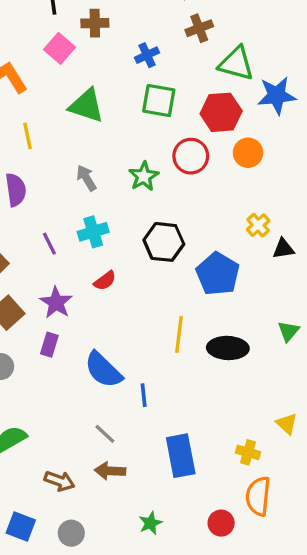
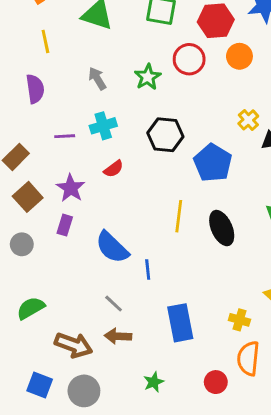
purple line: (49, 244) -> (65, 136), turned -66
black ellipse: (228, 348) -> (222, 228), turned 64
brown arrow: (59, 481) -> (74, 345), size x1.4
gray circle: (71, 533) -> (84, 391), size x1.4

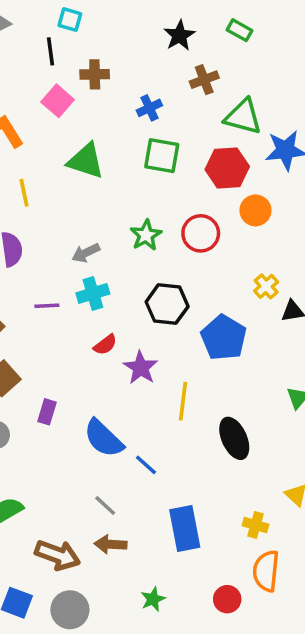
red circle: (189, 59) -> (201, 233), moved
gray arrow: (97, 78) -> (86, 253), moved, turned -85
purple star: (71, 188) -> (141, 368), moved
black ellipse: (222, 228) -> (234, 438), moved
blue line: (148, 270) -> (146, 465), turned -42

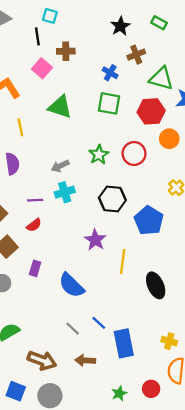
blue cross: (149, 108) -> (110, 73), moved, turned -35
red semicircle: (105, 345) -> (34, 225), moved
blue line: (146, 465) -> (99, 323), moved
brown arrow: (111, 544) -> (85, 360), moved
green star: (153, 599) -> (119, 393), moved

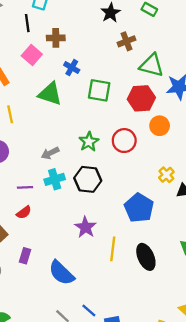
blue cross: (110, 73) -> (72, 68), moved
black hexagon: (112, 199) -> (88, 179), moved
black ellipse: (156, 285) -> (146, 257), moved

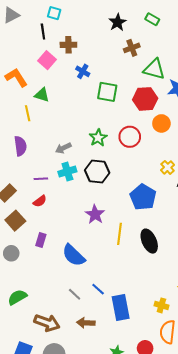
green triangle: (50, 94) -> (42, 95), moved, size x0.7

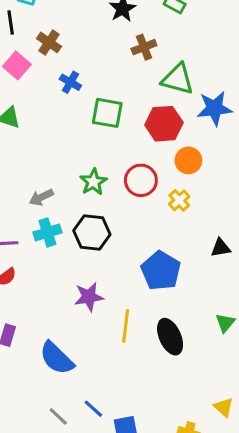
brown cross: (68, 45) -> (49, 42), turned 35
yellow cross: (168, 167) -> (179, 200), moved
purple star: (95, 214) -> (89, 297), turned 30

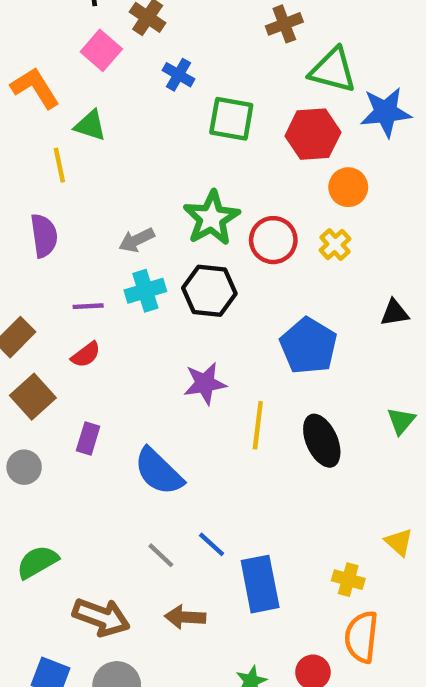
red circle: (141, 180) -> (273, 240), moved
green star: (93, 182) -> (212, 218), size x1.4

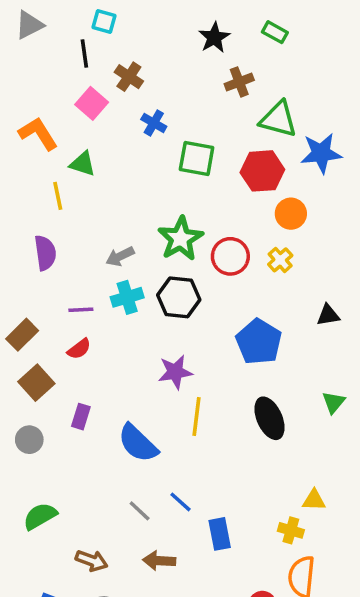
yellow line: (258, 425) -> (197, 417), moved
yellow triangle: (399, 542) -> (314, 500), moved, turned -40
blue rectangle: (260, 584) -> (220, 534), size x0.7
brown arrow: (101, 617) -> (92, 561), size x0.7

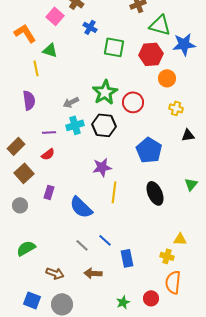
yellow cross: (280, 260) -> (176, 108), moved, turned -32

